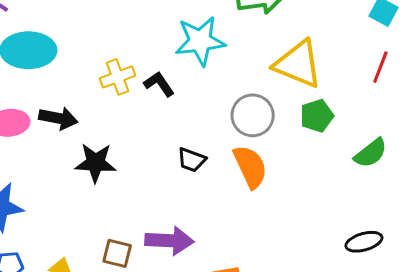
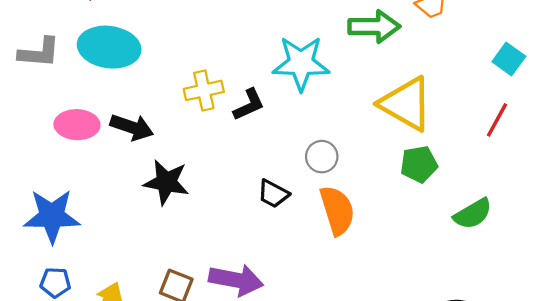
black L-shape: (159, 84) -> (249, 105), turned 92
gray circle: (253, 115) -> (322, 157), moved, size x0.7

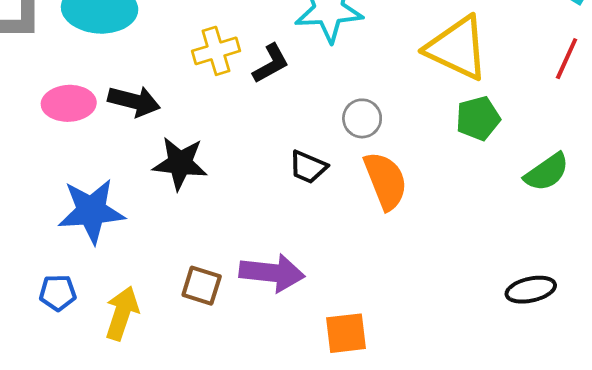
blue star: (52, 216) -> (91, 211), moved

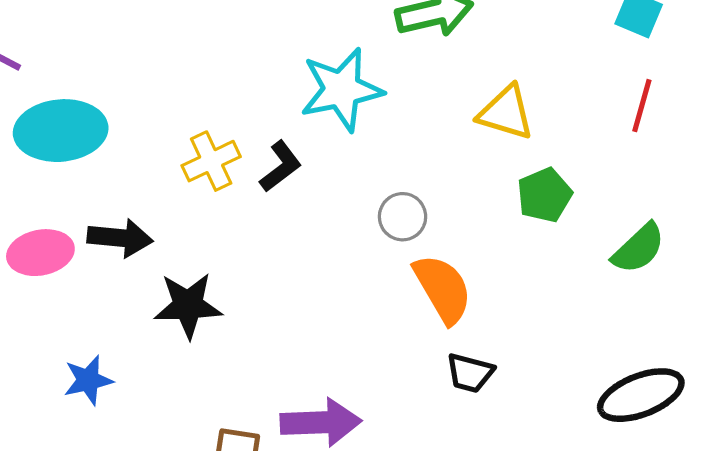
yellow triangle: (457, 48) -> (506, 113), size x0.7
black trapezoid: (308, 167) -> (470, 373), moved
blue star: (91, 211) -> (88, 380), size x0.6
black ellipse: (531, 290) -> (641, 395), size x1.4

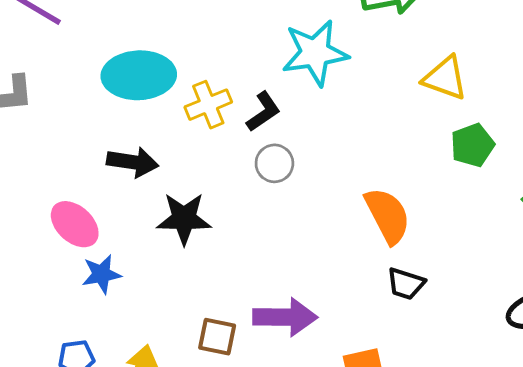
cyan ellipse: (61, 131) -> (139, 75), moved
gray circle: (403, 217) -> (274, 163), moved
pink ellipse: (40, 253) -> (75, 224), moved, turned 51

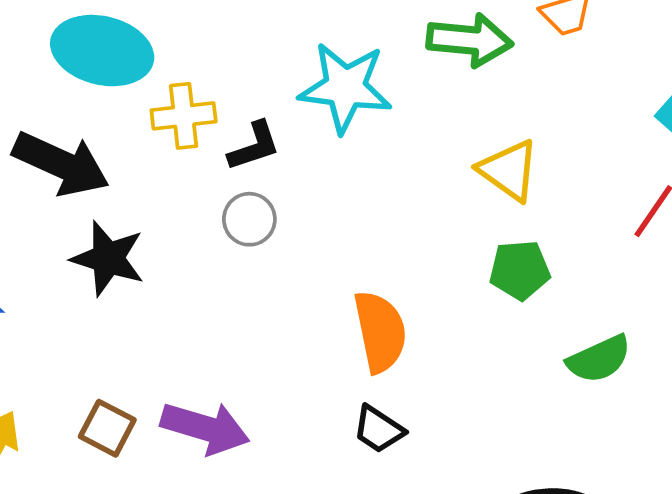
black arrow: (133, 162) -> (61, 164), size x1.4

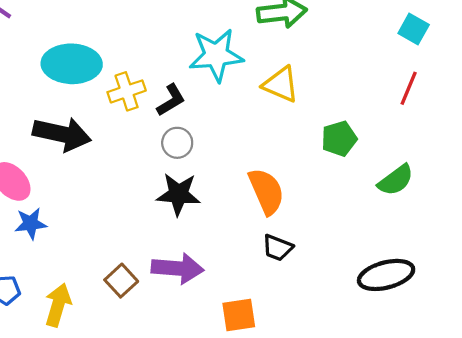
yellow triangle: (509, 170) -> (281, 84), moved
black star: (108, 258) -> (178, 194), moved
brown square: (107, 428) -> (121, 281), turned 32

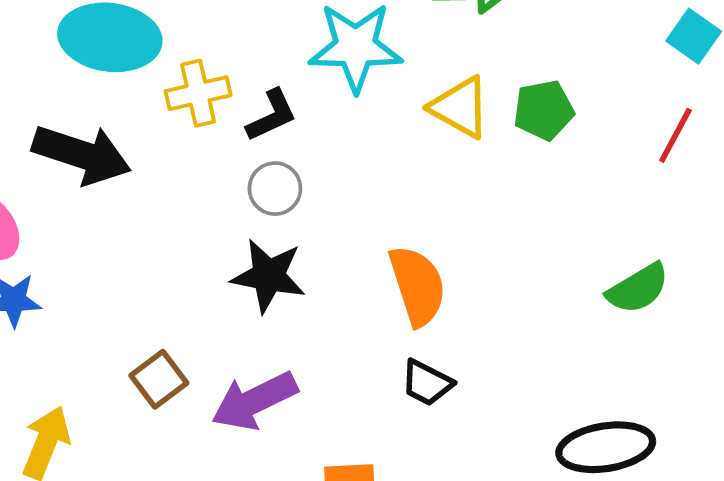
green pentagon: (339, 139) -> (544, 110), moved
purple arrow: (178, 268) -> (254, 401), turned 144
brown square: (121, 281) -> (159, 379), moved

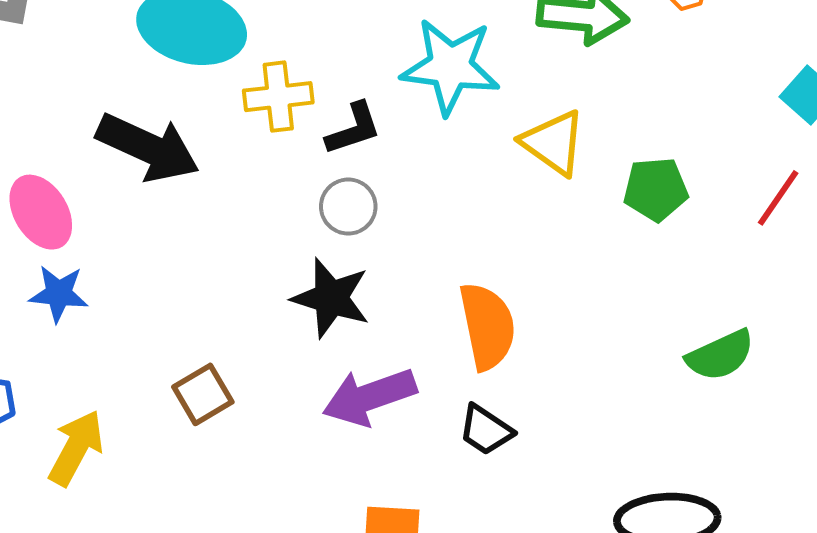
green pentagon: (544, 110) -> (656, 189), moved
purple arrow: (254, 401) -> (369, 397), moved

